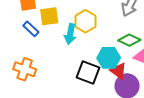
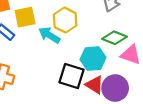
cyan arrow: (70, 34) -> (49, 35), turned 114
red triangle: (118, 71) -> (94, 85), moved

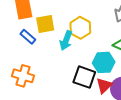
cyan arrow: (49, 35) -> (66, 41), turned -102
red triangle: (94, 85) -> (104, 86), turned 42

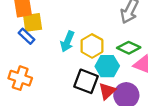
yellow square: (45, 24) -> (33, 22), moved
yellow hexagon: (80, 28) -> (92, 46), moved

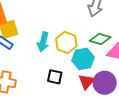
black square: (86, 81) -> (55, 77), moved, size x0.7

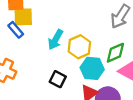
green diamond: (100, 39) -> (115, 53), turned -55

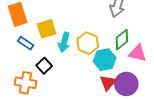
yellow square: (23, 17) -> (47, 29), moved
black square: (58, 79) -> (44, 66), moved, turned 35

